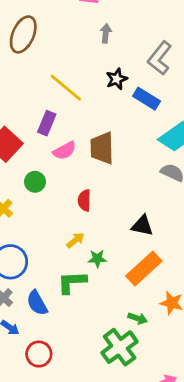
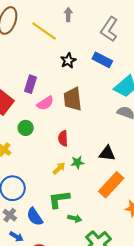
black star: (117, 79) -> (68, 61), moved
yellow line: (66, 88) -> (44, 31), moved
green star: (97, 259) -> (77, 162), moved
green arrow: (138, 318) -> (75, 218), moved

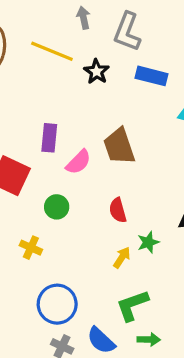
gray L-shape: (109, 29) -> (127, 32), moved
black star: (68, 61) -> (97, 72), moved
green arrow: (75, 218) -> (149, 340), moved

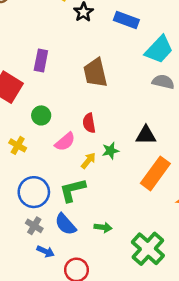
pink semicircle: (78, 162) -> (65, 142), moved
green L-shape: (132, 305) -> (72, 190), moved

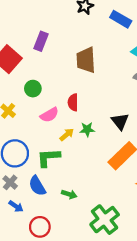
black triangle: (146, 135) -> (120, 121), turned 42

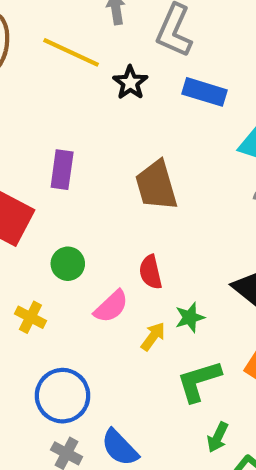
green L-shape: (48, 158) -> (199, 381), moved
green arrow: (69, 194) -> (218, 437), moved, turned 112

